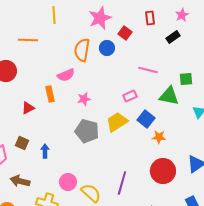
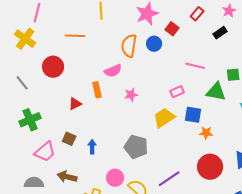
red rectangle: (150, 18) -> (197, 14), turned 48
blue square: (146, 119) -> (193, 115), turned -30
gray pentagon: (87, 131) -> (136, 147), moved
purple line: (122, 183) -> (169, 179), turned 40

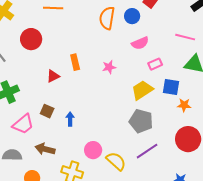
pink line: (195, 66) -> (185, 37), moved
pink semicircle: (113, 71) -> (140, 43), moved
gray pentagon: (136, 147) -> (141, 121), moved

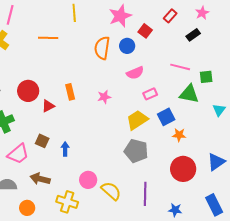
red circle: (31, 39) -> (28, 91), moved
blue square: (171, 87) -> (166, 117), turned -36
purple line: (147, 151) -> (145, 194), moved, turned -55

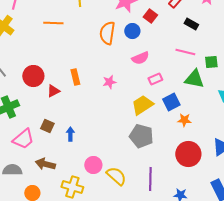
black rectangle: (193, 35) -> (191, 24), moved, turned 64

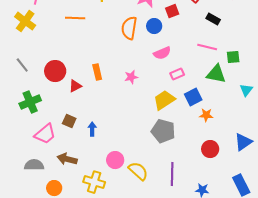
red square: (150, 16) -> (172, 11), turned 32
red circle: (188, 154) -> (210, 149), size x0.7

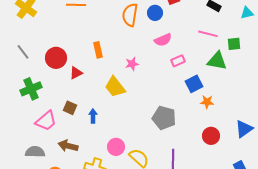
orange rectangle: (97, 72) -> (98, 50), moved
cyan triangle: (246, 90) -> (247, 13), moved, turned 40
yellow trapezoid: (164, 100) -> (115, 87), moved, turned -95

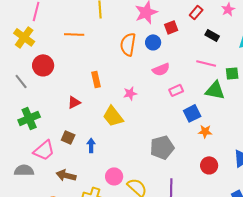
red circle: (56, 58) -> (43, 65), moved
gray pentagon: (164, 118) -> (162, 147), turned -30
gray semicircle: (35, 152) -> (24, 170), moved

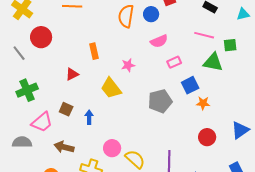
gray pentagon: (162, 147) -> (160, 101), moved

